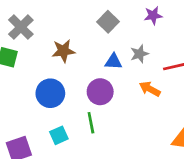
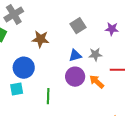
blue triangle: (114, 62) -> (75, 55), turned -32
purple circle: (100, 92) -> (75, 77), moved
cyan square: (59, 135) -> (17, 89), moved

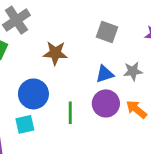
gray square: (78, 26) -> (107, 32), turned -35
green line: (48, 96) -> (70, 113), moved

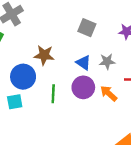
brown star: (55, 53) -> (44, 55), moved
blue triangle: (105, 74) -> (83, 63), turned 49

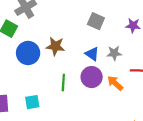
blue circle: (23, 77) -> (28, 53), moved
cyan square: (15, 102) -> (32, 102), moved

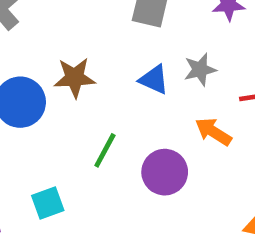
purple circle: (92, 77) -> (165, 172), moved
green line: (63, 83) -> (105, 150), turned 35

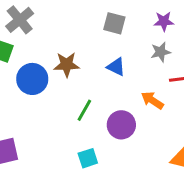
gray star: (200, 70) -> (161, 52), moved
cyan square: (48, 203) -> (88, 158), moved

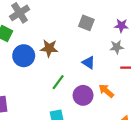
blue triangle: (116, 67) -> (89, 63), moved
orange arrow: (152, 100) -> (106, 91), moved

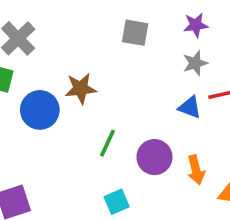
blue triangle: (89, 63) -> (190, 107), moved
orange arrow: (106, 91) -> (196, 170), moved, turned -133

